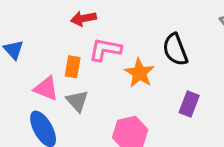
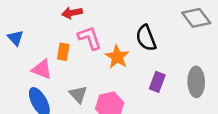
pink L-shape: (105, 50) -> (90, 38), turned 60
gray triangle: (77, 101) -> (78, 94), moved

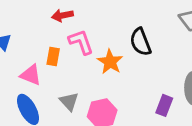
purple rectangle: (157, 82) -> (164, 105), moved

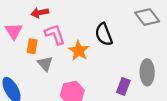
pink triangle: (31, 75) -> (14, 31), moved, turned 36
gray triangle: (69, 101) -> (45, 64), moved

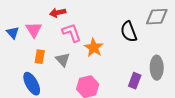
gray diamond: (147, 17) -> (157, 17), turned -55
black semicircle: (104, 34) -> (129, 32), moved
orange rectangle: (32, 46) -> (40, 57), moved

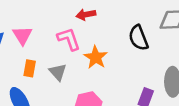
red arrow: (58, 13) -> (86, 15), moved

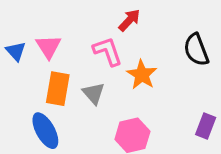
red arrow: (86, 15) -> (129, 20), turned 144
orange rectangle: (30, 68) -> (58, 89), size x1.5

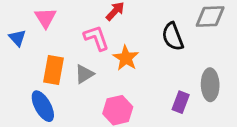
pink triangle: (48, 47) -> (46, 18), moved
gray triangle: (94, 93) -> (84, 74), turned 40

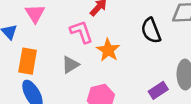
orange rectangle: (54, 70) -> (28, 61), moved
purple rectangle: (181, 102) -> (158, 90), turned 36

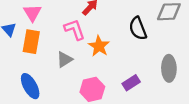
orange rectangle: (28, 61) -> (31, 42), moved
purple rectangle: (158, 90) -> (131, 83), moved

